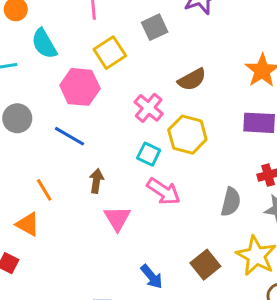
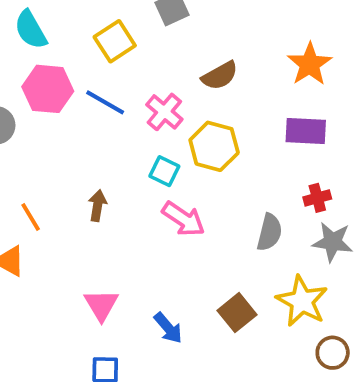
pink hexagon: (80, 87) -> (48, 89), moved
blue line: (70, 136) -> (105, 102), moved
pink triangle: (117, 218) -> (101, 305), moved

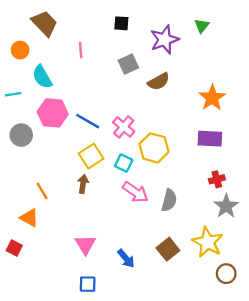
yellow square: (115, 41) -> (91, 156), moved
brown semicircle: (220, 76) -> (159, 82), moved
gray semicircle: (269, 232) -> (169, 200), moved
gray star: (333, 242) -> (226, 206), turned 30

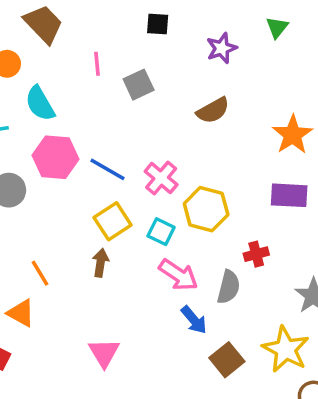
purple star: (164, 40) -> (222, 48), size x0.7
gray square: (128, 64) -> (139, 85), moved
red cross: (217, 179) -> (256, 254), moved
blue arrow: (126, 258) -> (194, 320), moved

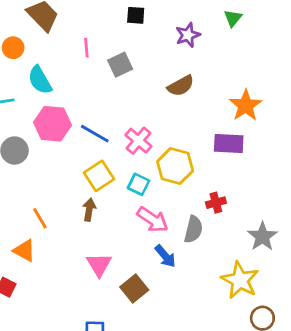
purple rectangle: (289, 195) -> (229, 143), moved
pink triangle: (104, 353) -> (99, 265), moved
brown square: (227, 360) -> (134, 289), moved

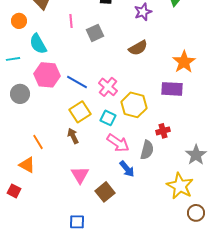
brown arrow: (89, 210) -> (73, 136), turned -35

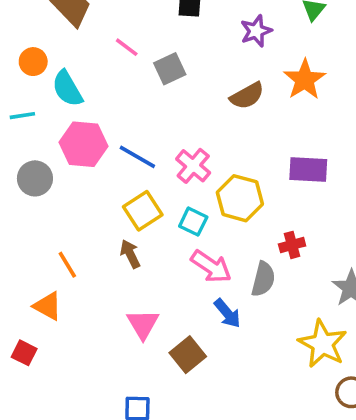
orange circle: (19, 21) -> (33, 62), moved
pink line: (71, 21) -> (127, 47), turned -48
orange star: (184, 62) -> (305, 80), moved

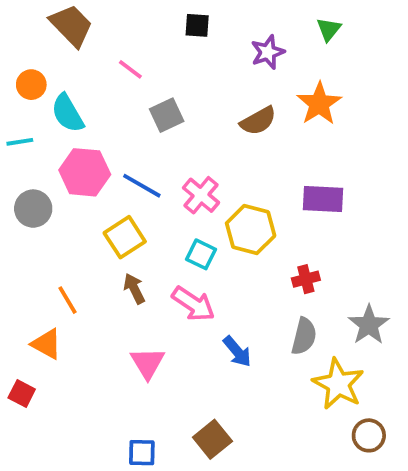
gray square: (170, 69) -> (167, 115), moved
yellow square: (143, 211) -> (125, 237), moved
pink arrow: (211, 267) -> (193, 304), moved
gray semicircle: (263, 279) -> (304, 336), moved
brown square: (188, 355) -> (212, 439), moved

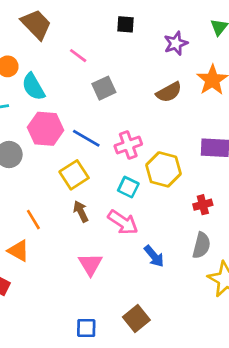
pink cross: (201, 195) -> (128, 145), turned 30

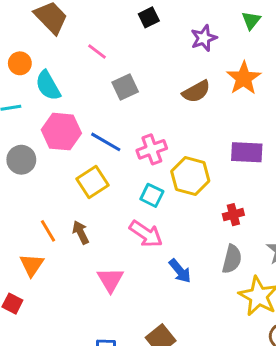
black square: (126, 24) -> (149, 17), turned -30
brown arrow: (81, 211) -> (81, 232), moved
orange triangle: (18, 251) -> (32, 265), turned 35

